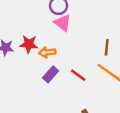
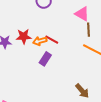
pink triangle: (63, 23) -> (82, 14), moved
red line: (78, 75) -> (52, 40), moved

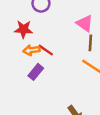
red star: (24, 36) -> (23, 29), moved

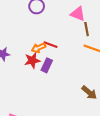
red star: (23, 29) -> (32, 60), moved

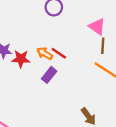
orange arrow: (39, 48) -> (45, 53), turned 40
red star: (32, 60) -> (21, 59), moved

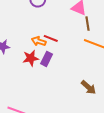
red star: (21, 59) -> (31, 58), moved

